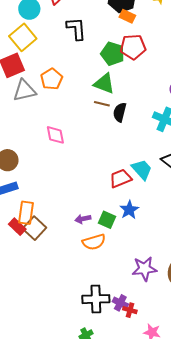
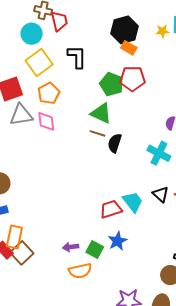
yellow square: (23, 37) -> (39, 63), moved
orange pentagon: (52, 79) -> (49, 93), moved
pink diamond: (55, 135) -> (46, 121), moved

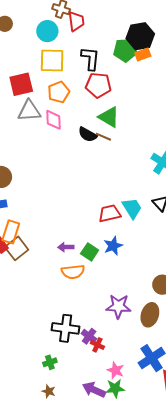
orange rectangle: (129, 48) -> (143, 54), turned -56
yellow square: (39, 63) -> (52, 61), turned 32
red pentagon: (132, 79) -> (98, 85), moved
green pentagon: (112, 84) -> (125, 50), moved, turned -30
black semicircle: (115, 143) -> (88, 134), moved, turned -84

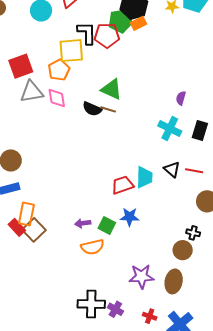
yellow square: (52, 61) -> (71, 51), moved
red pentagon: (98, 85) -> (107, 35), moved
cyan trapezoid: (132, 208) -> (144, 177), turned 40
blue star: (113, 246) -> (130, 217), turned 30
red cross: (97, 345) -> (150, 316), moved

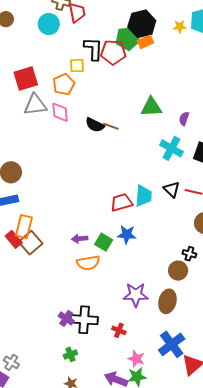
yellow square: (71, 51) -> (77, 66), size x0.6
green triangle: (112, 89) -> (151, 107), moved, turned -30
purple cross: (115, 309) -> (66, 318), moved
red cross: (150, 316) -> (119, 330), moved

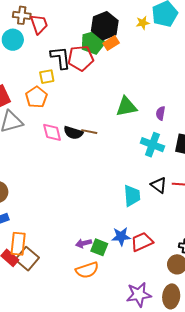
pink diamond: (60, 112) -> (52, 132), moved
red trapezoid: (121, 202) -> (142, 242), moved
purple arrow: (80, 239) -> (84, 243), moved

